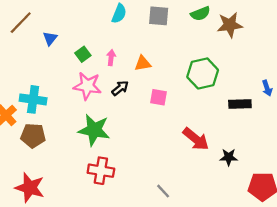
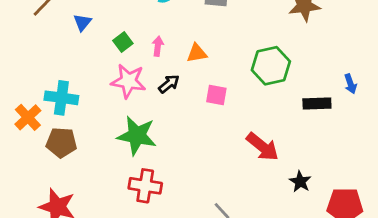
black star: (229, 157) -> (300, 182), moved, turned 30

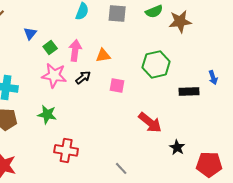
blue triangle: (82, 22) -> (30, 33), moved
pink arrow: (158, 46) -> (75, 50), size x1.5
green star: (137, 136) -> (47, 114), moved, size x0.7

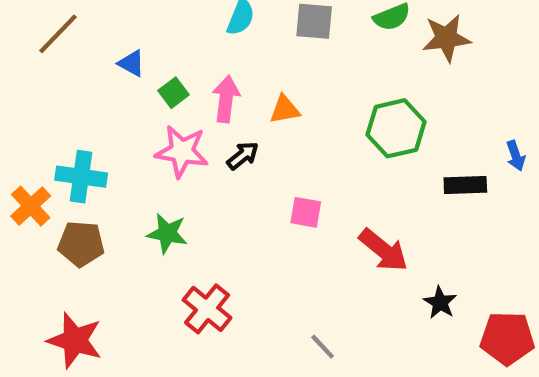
blue triangle: (30, 33) -> (131, 63), turned -40
pink square: (117, 85) -> (306, 212), moved
red cross: (66, 150) -> (207, 309), turned 30

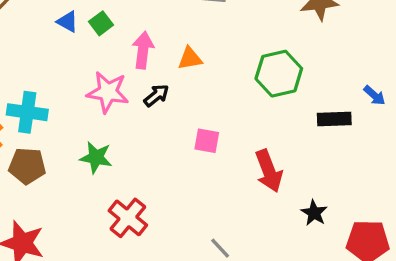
green square: (173, 93) -> (101, 23), moved
blue arrow: (516, 156) -> (374, 95), turned -30
red arrow: (383, 250) -> (269, 171), turned 30

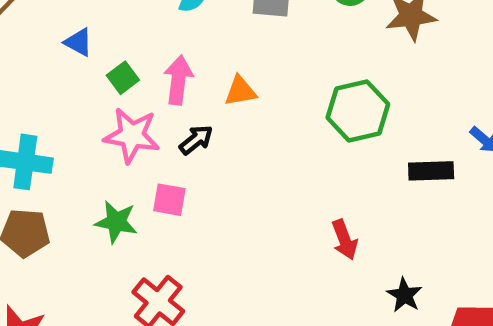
green square: (101, 23) -> (123, 78), moved
pink square: (207, 141) -> (169, 200), moved
red arrow: (269, 171) -> (345, 240), size x0.7

